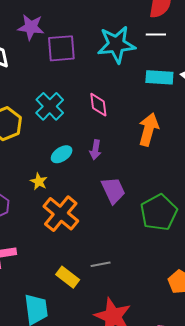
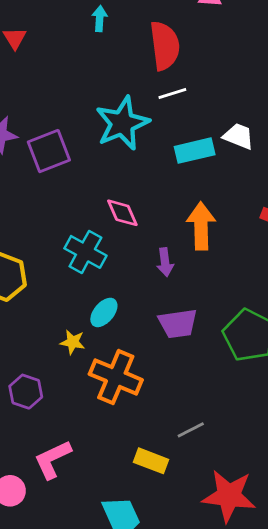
cyan cross: (50, 106) -> (85, 252), moved
purple arrow: (95, 150) -> (165, 262), moved
cyan ellipse: (62, 154) -> (104, 312), moved
purple trapezoid: (113, 190) -> (178, 324), turned 124

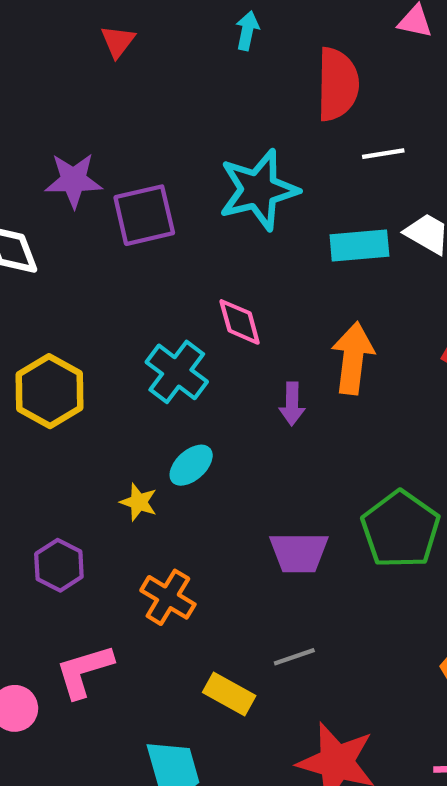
white line: (172, 93) -> (383, 154), moved
purple trapezoid: (178, 324) -> (299, 553), moved
orange cross: (116, 377) -> (168, 597), moved, size x0.7

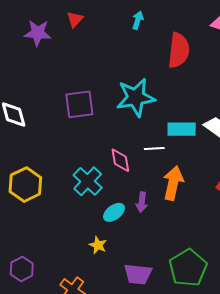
white line: (383, 154) -> (154, 149), moved
purple star: (73, 180) -> (38, 33), moved
cyan ellipse: (191, 465) -> (114, 212), moved
yellow star: (139, 502) -> (98, 245), moved

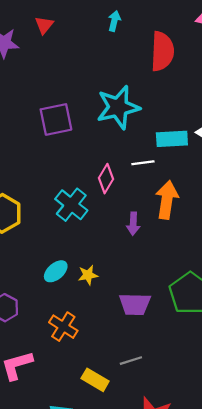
pink diamond: (120, 160) -> (106, 179), turned 45
cyan ellipse: (114, 212) -> (56, 271), moved
yellow star: (98, 245) -> (88, 275), turned -30

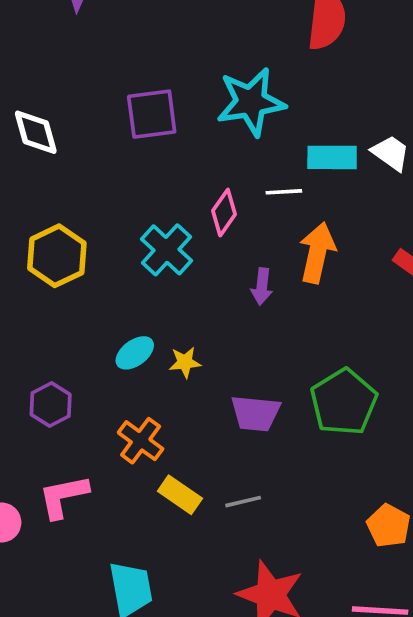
yellow rectangle: (95, 380) -> (180, 495), moved

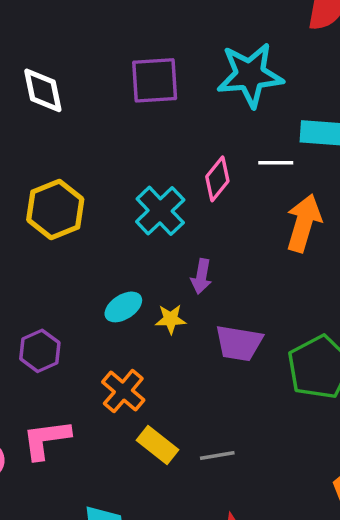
purple arrow: (262, 286) -> (201, 276), moved
purple trapezoid: (256, 413) -> (239, 343), moved

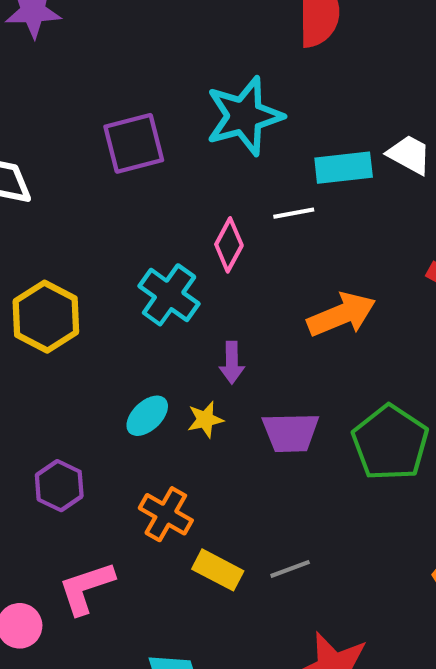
orange arrow: (304, 223) -> (341, 315), moved, turned 62

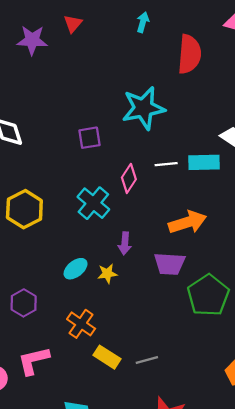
purple square: (134, 143) -> (89, 138), moved, size x0.7
cyan rectangle: (344, 168) -> (204, 162), moved
purple trapezoid: (291, 432) -> (170, 264), moved

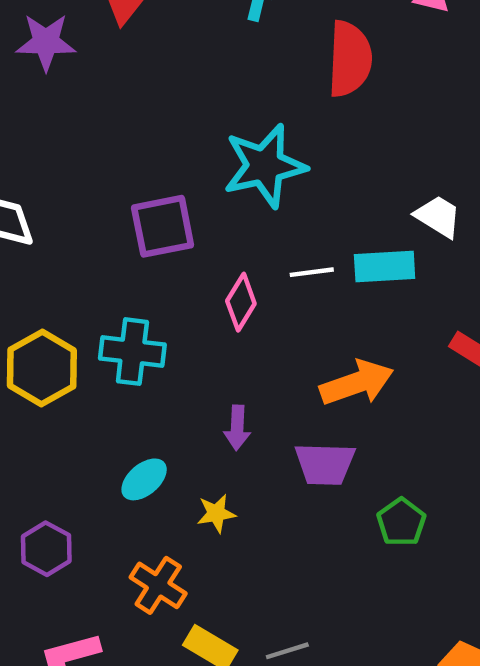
purple square: (89, 138) -> (163, 226), size x1.4
cyan cross: (93, 203) -> (132, 352), moved, turned -32
yellow star: (107, 274) -> (216, 513), moved
green pentagon: (208, 295) -> (401, 522), size x0.6

